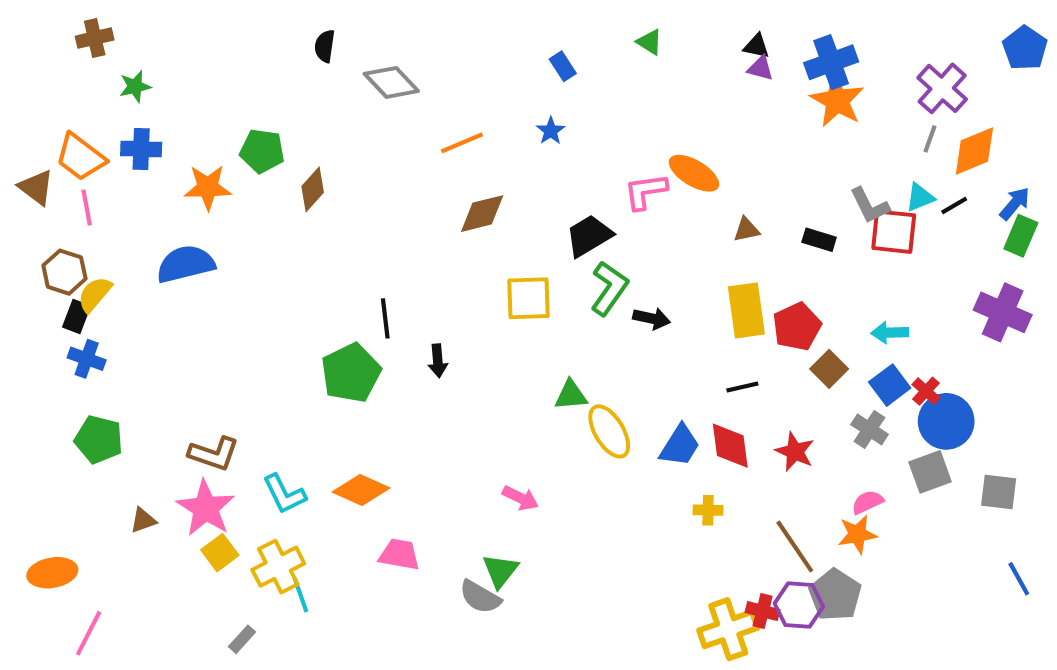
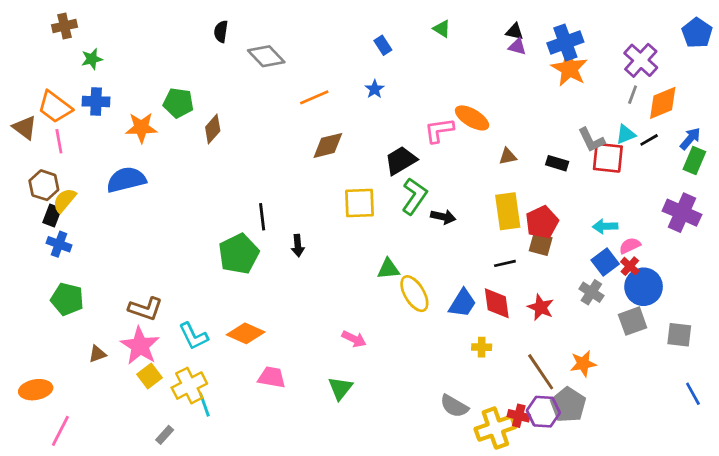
brown square: (829, 369) -> (541, 244), moved, turned -30
pink semicircle: (867, 502) -> (630, 246), moved
gray semicircle: (480, 597) -> (454, 406), moved

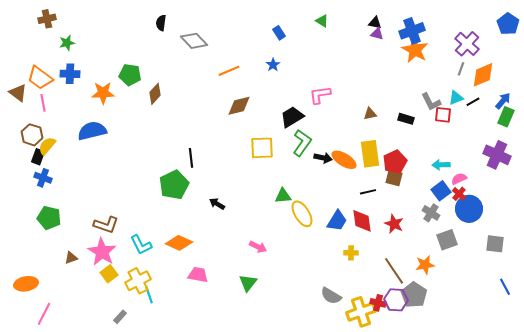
orange ellipse: (472, 118) -> (344, 160), moved
red square: (608, 158) -> (443, 115), size x0.7
black arrow: (298, 246) -> (217, 204), moved, turned 126
gray square: (633, 321) -> (447, 240), moved

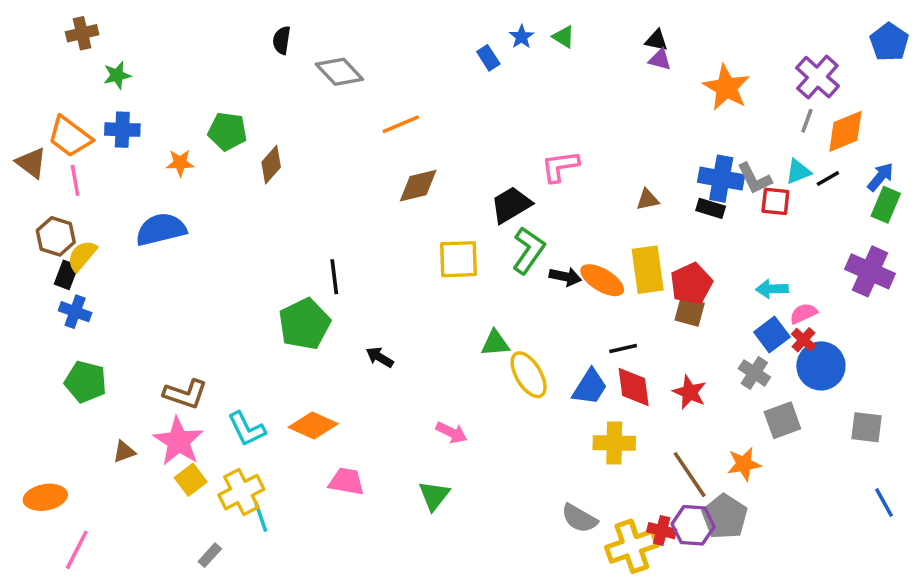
blue cross: (412, 31) -> (721, 179), moved, turned 30
blue star: (273, 65) -> (522, 37), moved
orange star: (103, 93) -> (180, 163), size x0.7
black line: (368, 192) -> (623, 348), moved
yellow cross: (351, 253) -> (614, 443), size x1.6

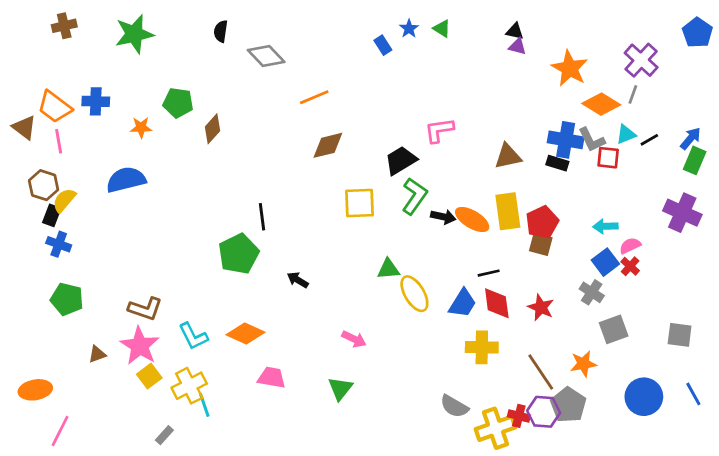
green star: (117, 75) -> (134, 34), moved, size x1.8
orange diamond: (845, 131) -> (601, 104), moved, turned 54
brown triangle: (648, 200) -> (508, 156), size x1.5
blue circle: (821, 366) -> (644, 397), moved

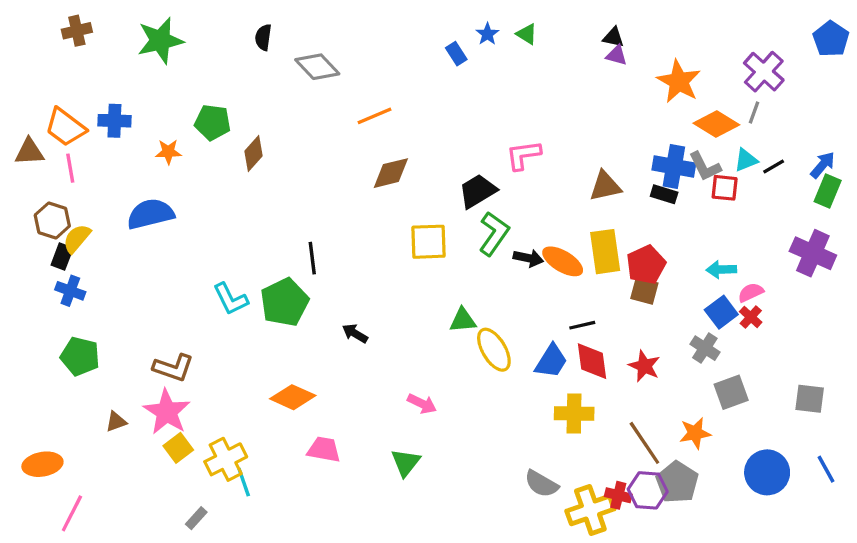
brown triangle: (24, 127) -> (29, 152), turned -40
cyan L-shape: (193, 336) -> (231, 299), moved

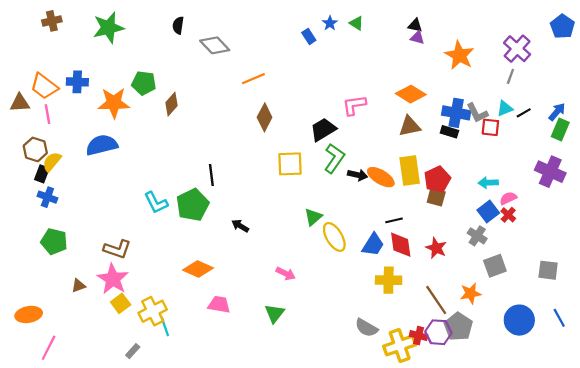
orange diamond: (716, 124) -> (411, 94), moved
orange star: (168, 152) -> (114, 103), size x1.8
brown diamond: (391, 173) -> (265, 117), turned -48
green triangle: (463, 320) -> (313, 217), turned -36

